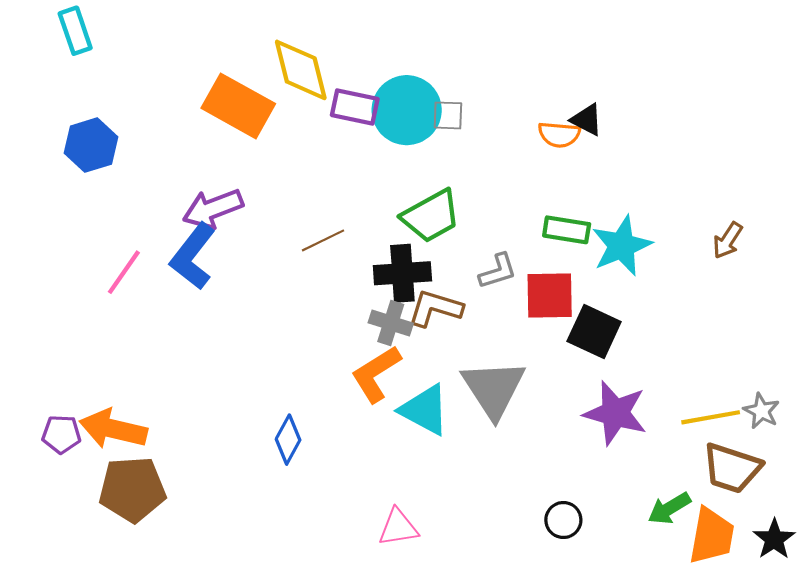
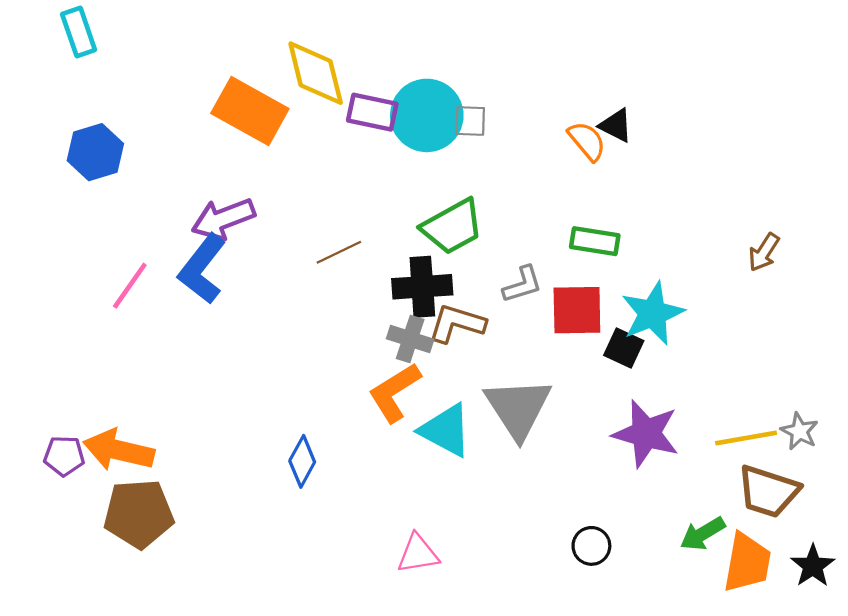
orange semicircle: (559, 135) -> (587, 141), turned -135
cyan star: (622, 246) -> (653, 313), moved
black square: (594, 332) -> (624, 348), size x0.7

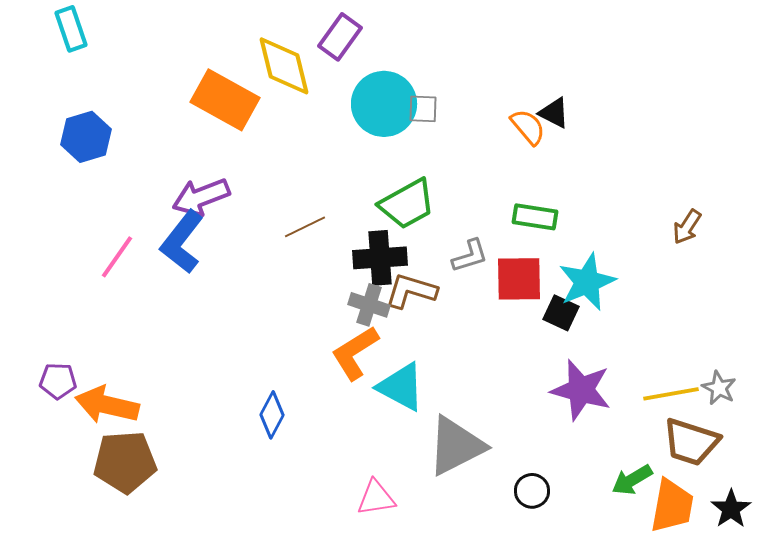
purple rectangle: (372, 112) -> (340, 37), moved, turned -66
gray triangle: (518, 408) -> (456, 446), moved, turned 36
purple pentagon: (64, 456) -> (58, 381), moved

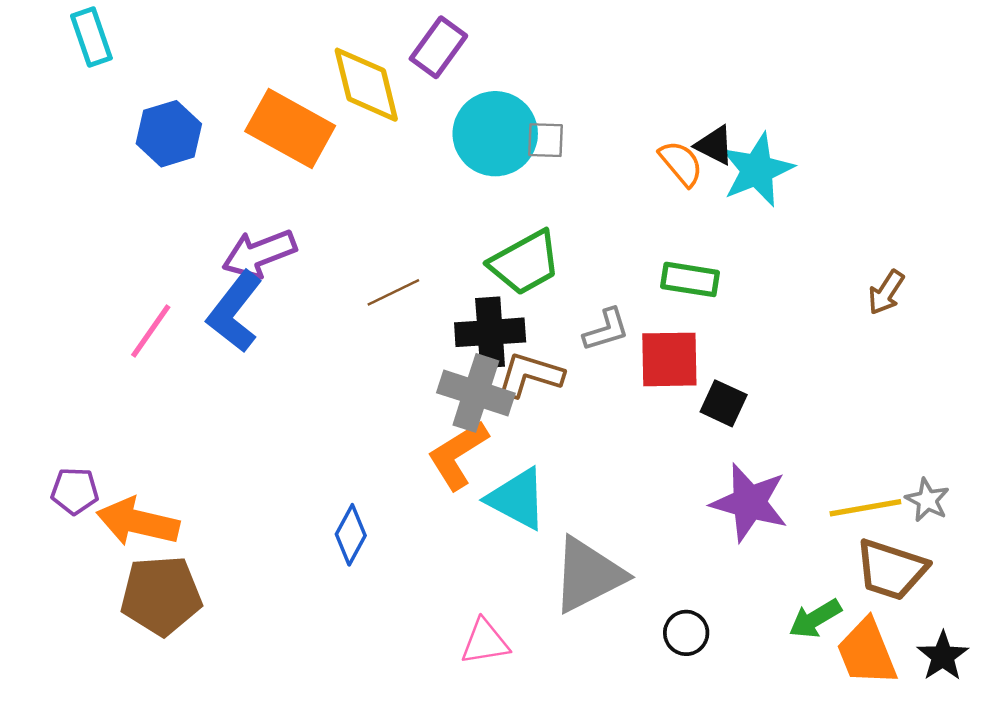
blue hexagon: (86, 137) -> (169, 134), moved
cyan star: (587, 282) -> (757, 170), moved
gray cross: (369, 305) -> (476, 393), size x1.4
orange trapezoid: (672, 506) -> (867, 652), turned 148

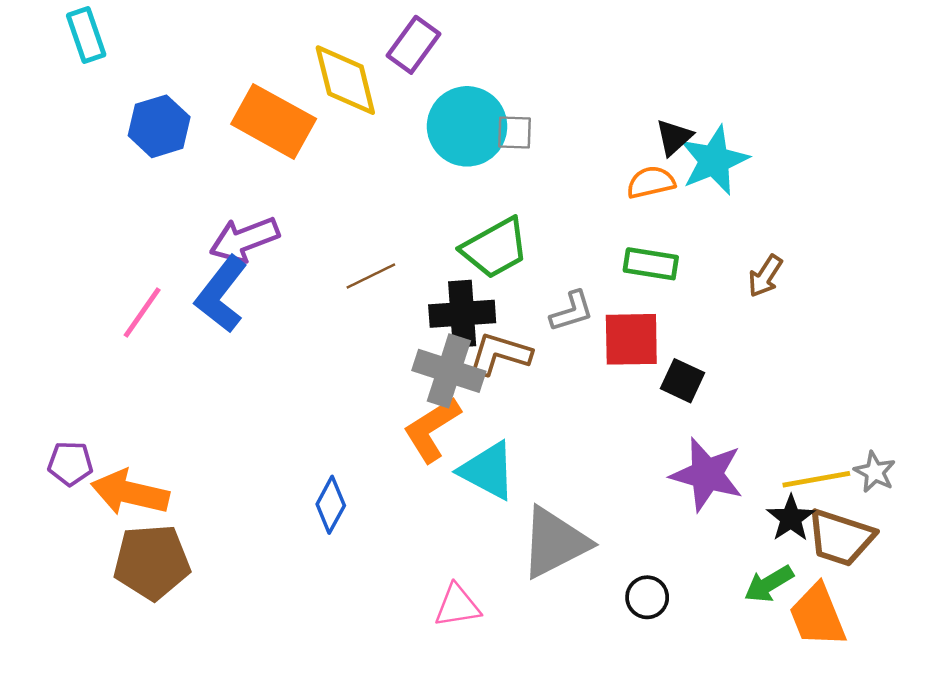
black triangle: (715, 145) -> (674, 137), turned 51
orange semicircle: (681, 163) -> (651, 182), moved, turned -63
brown arrow: (886, 292) -> (765, 276), moved
black star: (943, 656) -> (791, 518), moved

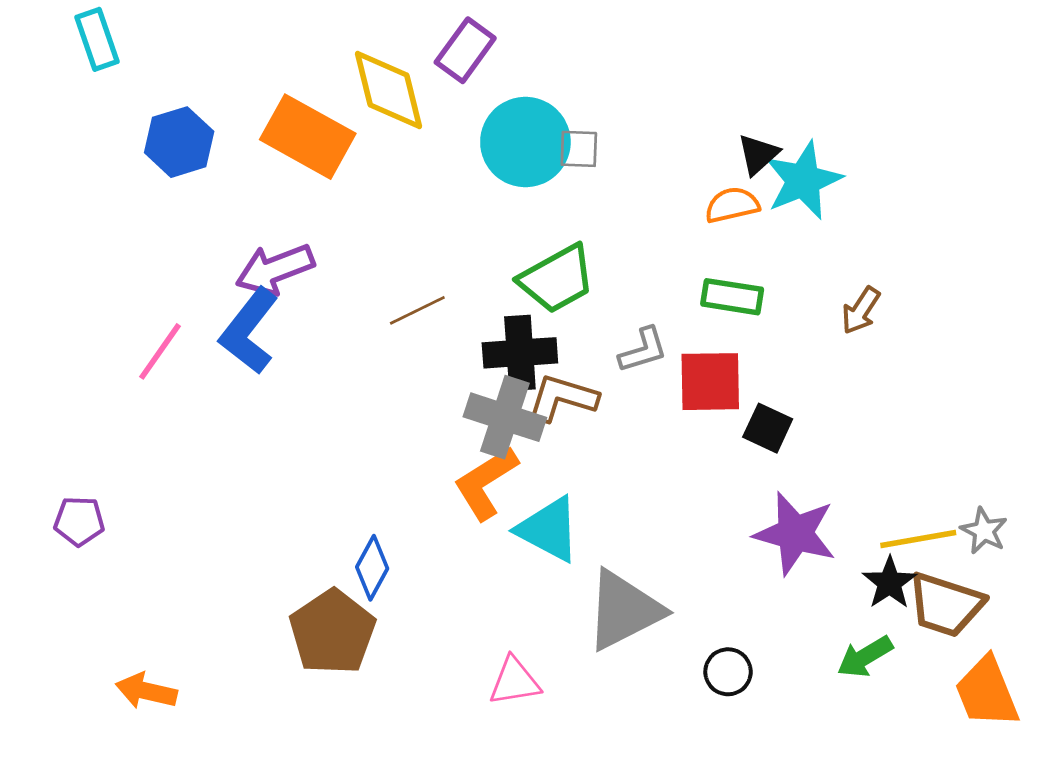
orange arrow: (130, 493) -> (146, 691), moved, size x0.7
brown pentagon: (152, 562) -> (332, 632), moved, turned -30
orange trapezoid: (818, 616) -> (987, 692), moved

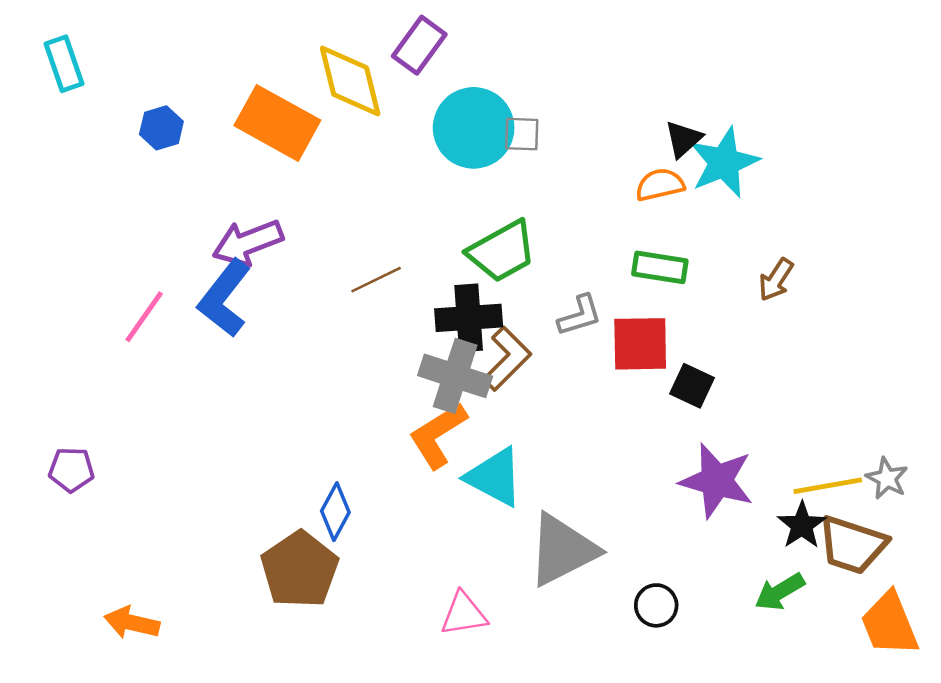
cyan rectangle: (97, 39) -> (64, 64), moved
blue hexagon: (179, 142) -> (161, 128), size x0.7
brown L-shape: (562, 398) -> (507, 359), turned 118

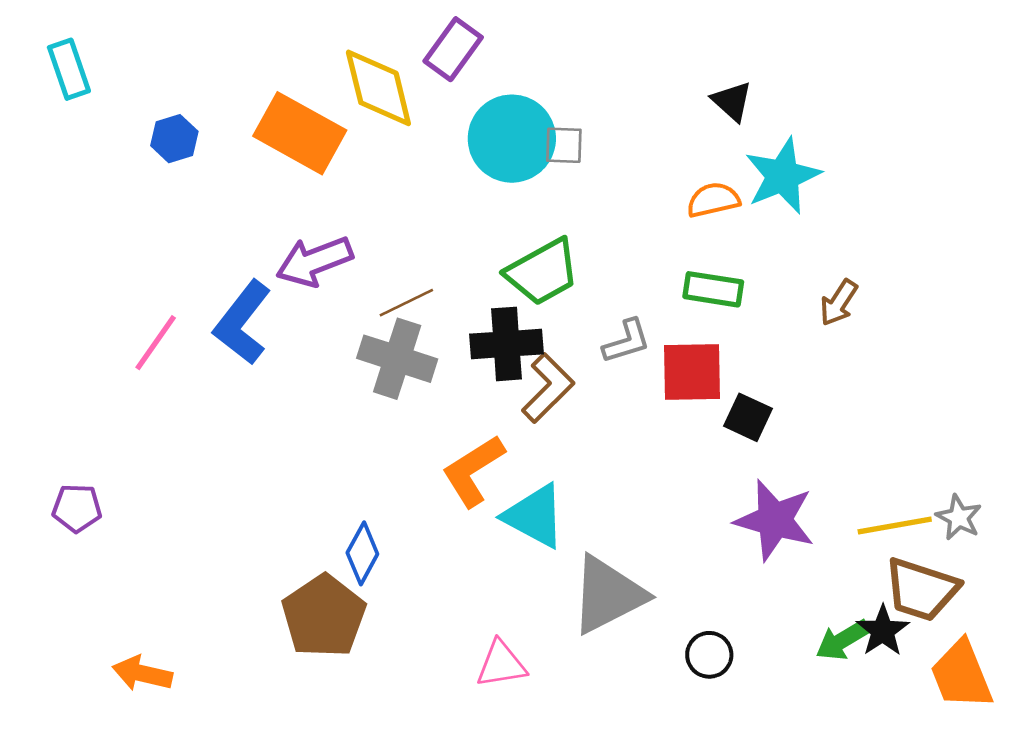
black triangle: (683, 139) -> (732, 101), moved, turned -36
purple arrow: (248, 243) -> (314, 261), moved
gray cross: (455, 376) -> (397, 359), moved
black star: (802, 525) -> (883, 631), moved

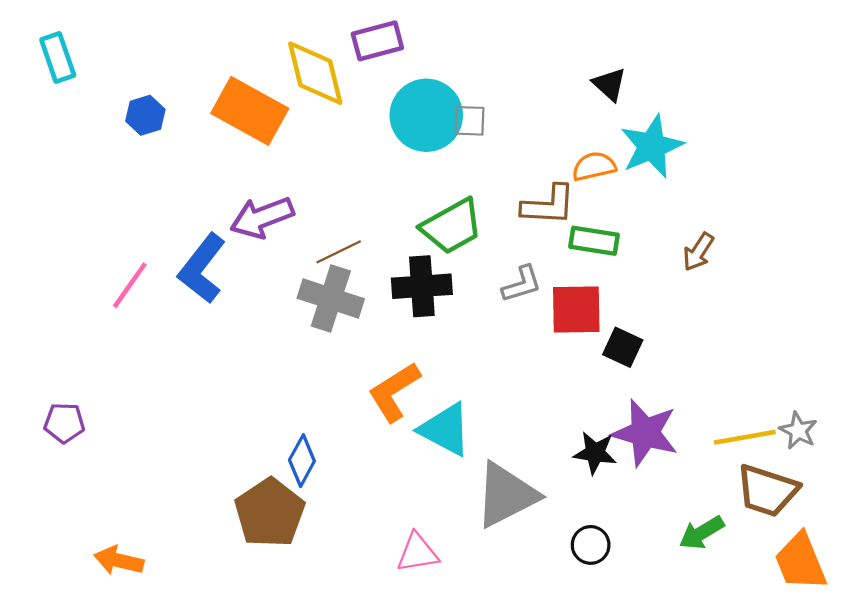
purple rectangle: (453, 49) -> (377, 41), turned 39
brown L-shape: (548, 388) -> (548, 205), moved, turned 48
black star: (883, 631) -> (595, 453), moved, turned -30

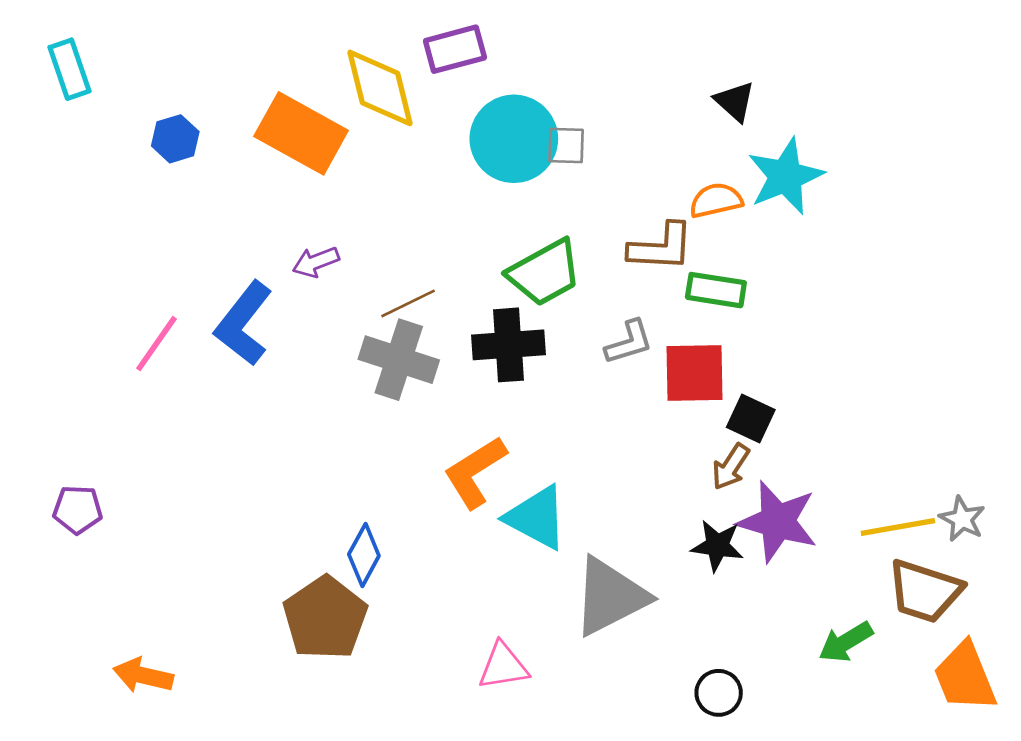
purple arrow: (262, 217) -> (316, 262), size x0.6
brown arrow: (698, 252) -> (731, 467), moved
black circle: (591, 545) -> (719, 693), moved

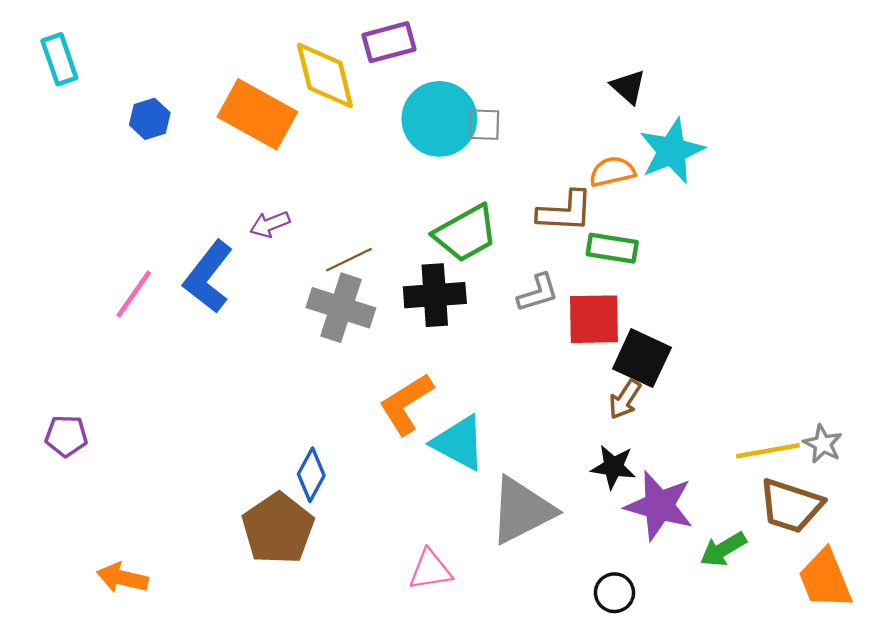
black square: (751, 419) -> (642, 358), size x1.4
purple star: (777, 522) -> (659, 506), moved

